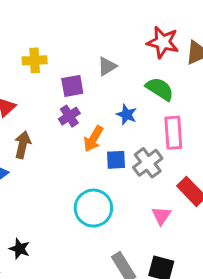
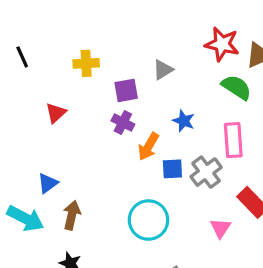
green semicircle: (160, 89) -> (236, 87), moved
purple cross: (69, 116) -> (123, 122), turned -30
brown arrow: (23, 145) -> (72, 215), moved

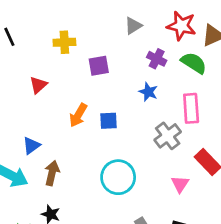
gray triangle: (163, 70) -> (133, 26), moved
purple cross: (123, 122) -> (157, 59), moved
orange arrow: (148, 146) -> (78, 115), moved
blue square: (172, 169) -> (108, 121), moved

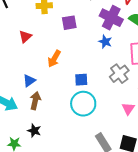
purple cross: (157, 59) -> (111, 18), size x1.6
blue square: (108, 121) -> (81, 80), moved
blue triangle: (31, 146) -> (29, 81), moved

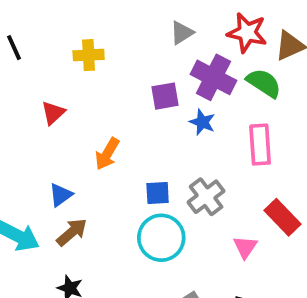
purple square: (69, 23) -> (165, 96), moved
gray cross: (119, 74) -> (206, 197), moved
brown arrow: (35, 101) -> (72, 232), turned 36

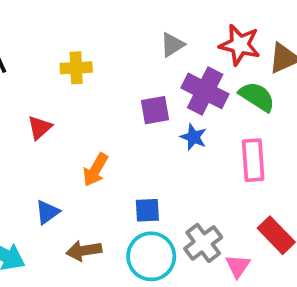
gray cross: (206, 197) -> (203, 243), moved
brown arrow: (72, 232) -> (84, 251), moved, turned -148

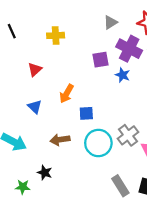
blue square: (147, 210) -> (86, 113), moved
blue triangle: (47, 212) -> (35, 107), moved, turned -40

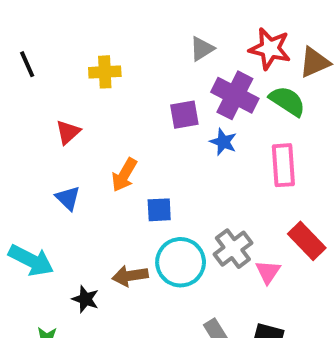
brown arrow: (60, 140) -> (130, 276), moved
black star: (45, 173) -> (85, 299), moved

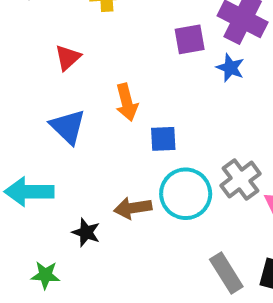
orange arrow: (124, 175) -> (127, 102), turned -44
blue triangle: (68, 198) -> (68, 127), size x1.4
cyan arrow: (31, 260) -> (29, 192), turned 153

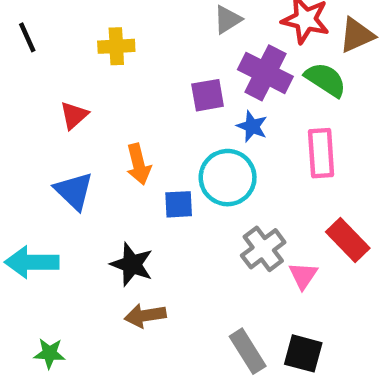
cyan circle: (186, 194) -> (228, 178), moved
brown arrow: (133, 208) -> (145, 316), moved
black star: (86, 232) -> (132, 264), moved, size x1.4

